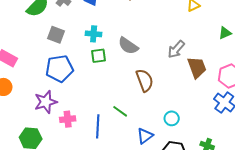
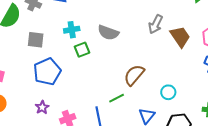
brown semicircle: (145, 80) -> (134, 75), moved, turned -105
purple star: (46, 102) -> (42, 107), size x0.6
green line: (120, 111) -> (117, 98), turned -49

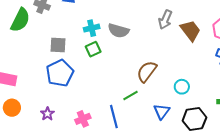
cyan cross: (72, 30) -> (92, 28), moved
gray square: (36, 40) -> (58, 45), moved
purple star: (42, 107) -> (47, 114), moved

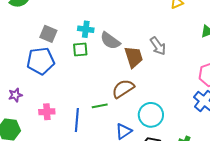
gray arrow: (165, 20) -> (158, 46), turned -78
brown trapezoid: (190, 30) -> (134, 57), moved
cyan circle: (182, 87) -> (151, 115), size x1.6

